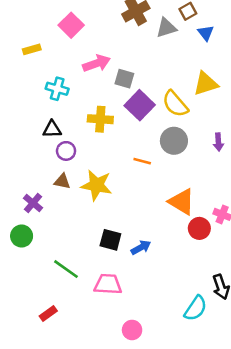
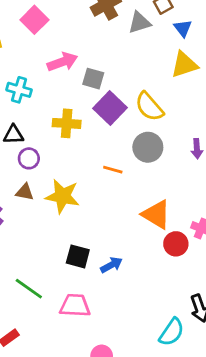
yellow triangle: (206, 84) -> (184, 65), moved

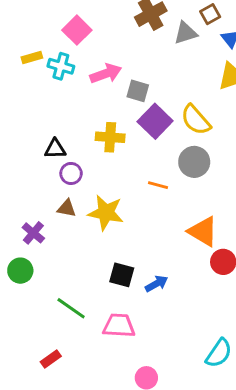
cyan cross: (19, 90) -> (61, 66), moved

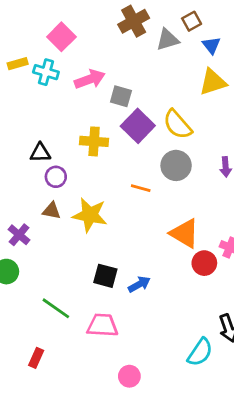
red rectangle: (51, 359) -> (36, 358), turned -30

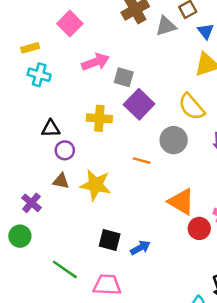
cyan cross: (46, 72) -> (39, 75), moved
yellow semicircle: (177, 124) -> (192, 107), moved

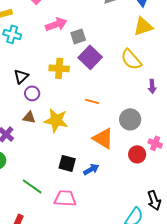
gray square: (124, 77) -> (78, 36), turned -35
black triangle: (51, 129) -> (21, 76), turned -42
gray circle: (174, 140) -> (130, 119), moved
orange triangle: (181, 202) -> (103, 138), moved

